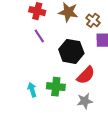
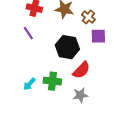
purple line: (39, 36) -> (28, 33), moved
cyan arrow: (32, 90) -> (29, 84), turned -120

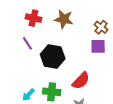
brown cross: (88, 17) -> (101, 27), moved
black hexagon: (67, 47) -> (53, 56), moved

